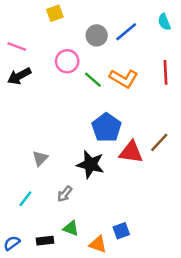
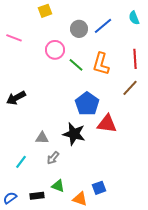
black arrow: (19, 76) -> (16, 98), moved
orange L-shape: (124, 78) -> (101, 64), turned 75
brown line: (159, 142) -> (130, 88), moved
gray triangle: (40, 158) -> (42, 138), moved, turned 48

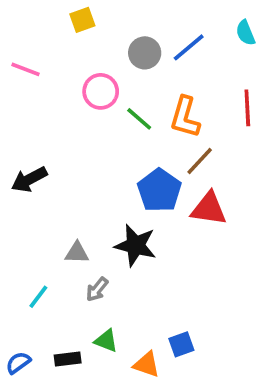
brown line: (130, 88) -> (200, 161), moved
red triangle: (107, 124) -> (209, 209), moved

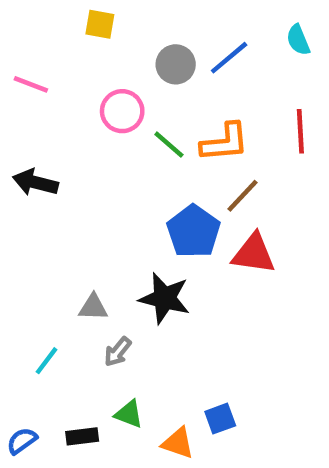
yellow square: (82, 20) -> (100, 24), turned 30
orange L-shape: (185, 117) -> (225, 142), turned -111
black arrow: (29, 179) -> (35, 182), moved, turned 42

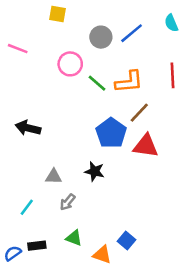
black arrow: (35, 182) -> (28, 128), moved
black star: (164, 298) -> (94, 171), size x0.7
blue square: (220, 419) -> (126, 241), turned -30
black rectangle: (82, 436) -> (37, 246), moved

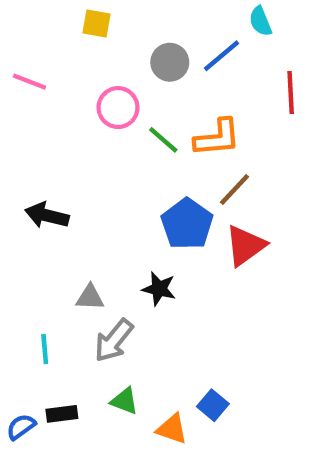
cyan semicircle: (171, 23) -> (260, 21), moved
red line: (173, 75) -> (291, 92), moved
red triangle: (146, 146) -> (245, 246), turned -44
gray arrow: (68, 202) -> (114, 341), size x1.5
cyan line: (27, 207) -> (45, 349), turned -42

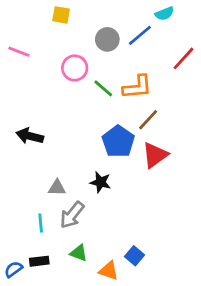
cyan semicircle: (260, 21) -> (164, 14), turned -90
red line: (291, 92) -> (183, 58), turned 45
cyan line: (45, 349) -> (41, 223), moved

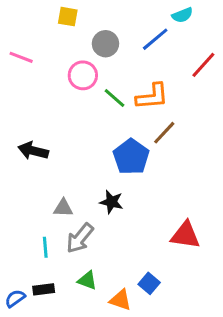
gray circle: (107, 39) -> (105, 44), moved
red triangle: (155, 155) -> (185, 235), moved, turned 44

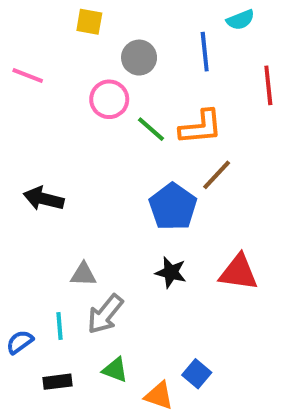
blue line: (155, 39) -> (205, 52), turned -56
red line: (203, 65) -> (268, 85), turned -48
black star: (112, 202) -> (171, 272), moved
red triangle: (185, 235) -> (238, 272), moved
blue semicircle: (15, 298) -> (20, 342), moved

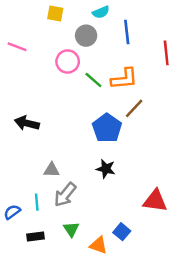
cyan semicircle: (240, 20) -> (101, 12), moved
red triangle: (238, 272) -> (155, 201), moved
green triangle: (115, 370) -> (71, 229), turned 35

